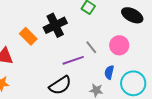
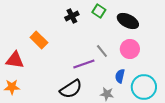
black ellipse: (132, 15) -> (128, 21), moved
black cross: (55, 25) -> (72, 16), moved, size x0.6

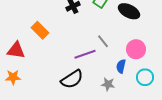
pink circle: (130, 49) -> (136, 49), moved
cyan circle: (144, 87) -> (145, 77), size x0.7

